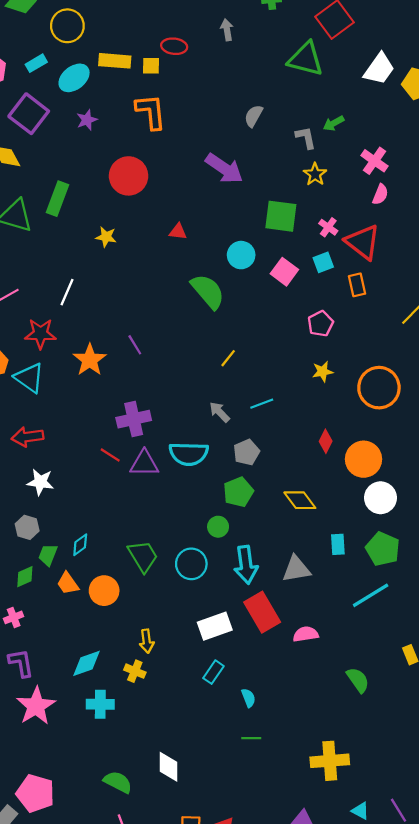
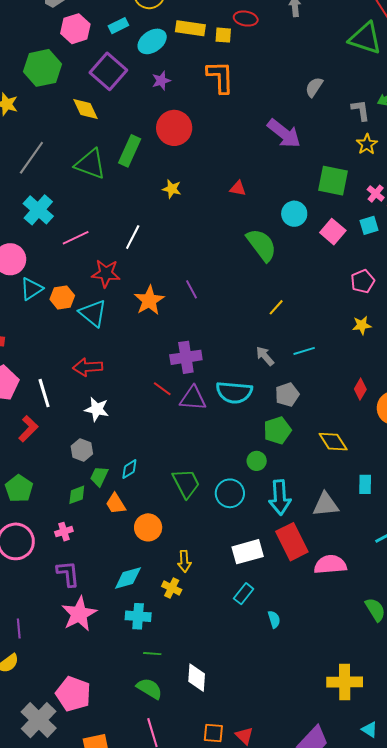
red circle: (129, 176) -> (174, 128), moved
orange circle: (104, 591) -> (148, 527), moved
pink semicircle: (306, 634) -> (330, 565), size x1.4
green line: (251, 738) -> (152, 654), moved

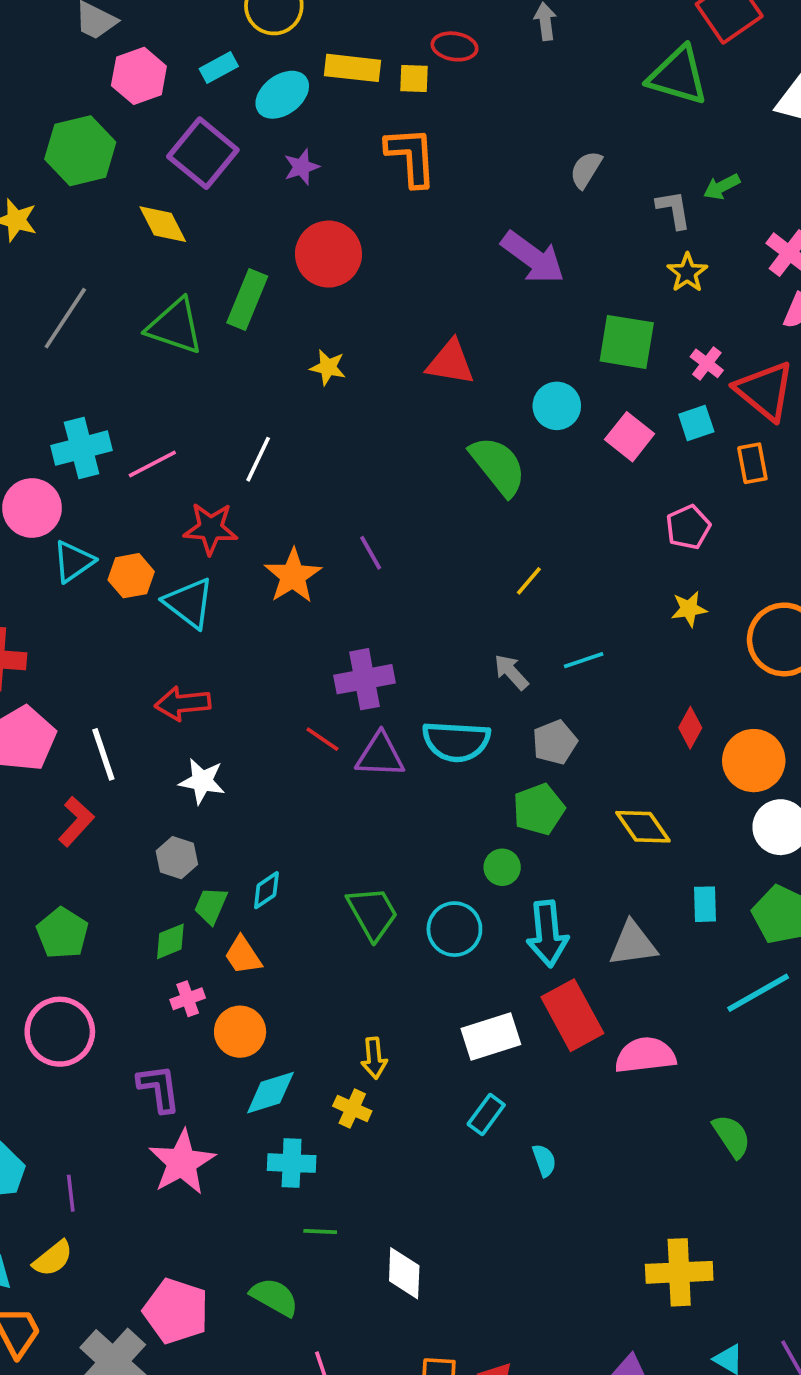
red triangle: (238, 188) -> (450, 362), size x1.6
cyan cross: (38, 210) -> (82, 448), moved, turned 36
orange circle: (148, 527) -> (240, 1032), moved
pink cross: (64, 532) -> (188, 999), moved
green semicircle: (149, 689) -> (274, 1297), moved

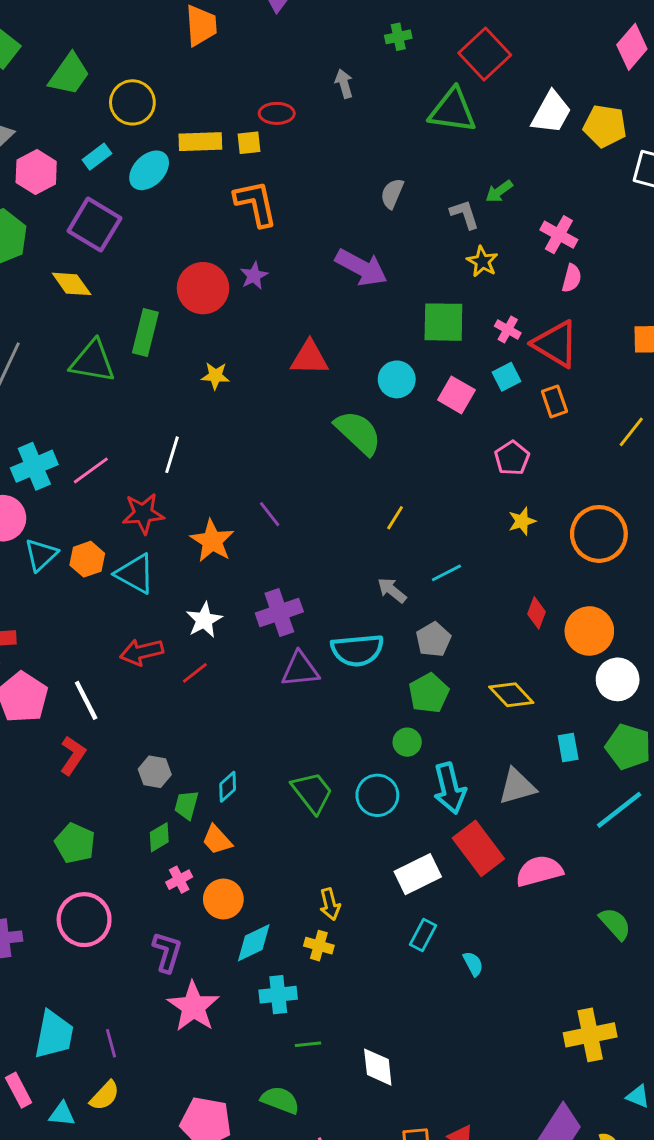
purple star: (302, 167) -> (254, 276), moved
red line: (322, 739) -> (195, 673), moved, turned -64
white star: (202, 781) -> (204, 620), moved, turned -30
purple L-shape: (159, 1088) -> (167, 952), turned 33

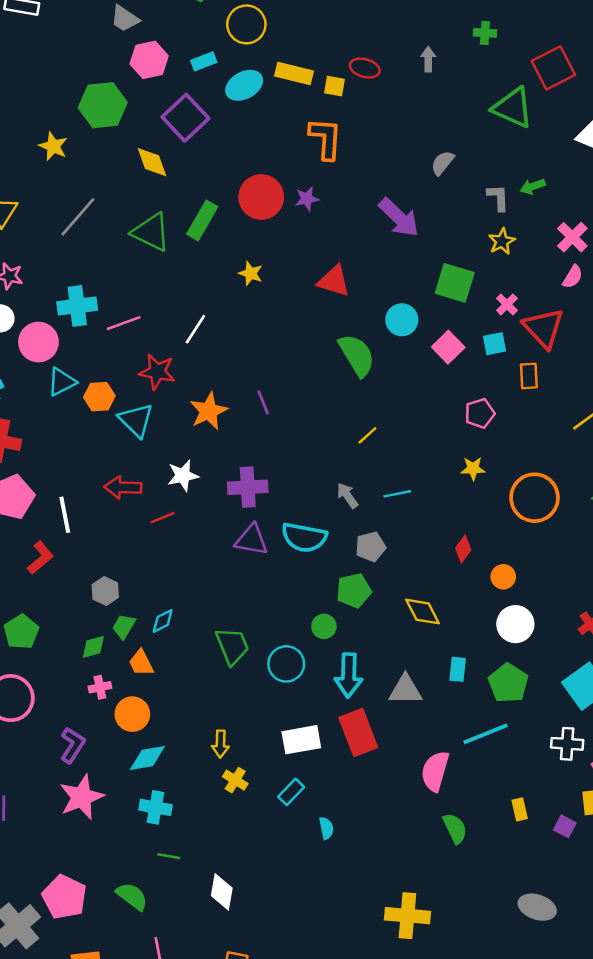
orange circle: (589, 631) -> (503, 577), size x0.6
pink semicircle: (539, 871) -> (435, 771), moved, turned -75
yellow cross: (319, 946) -> (235, 780), moved

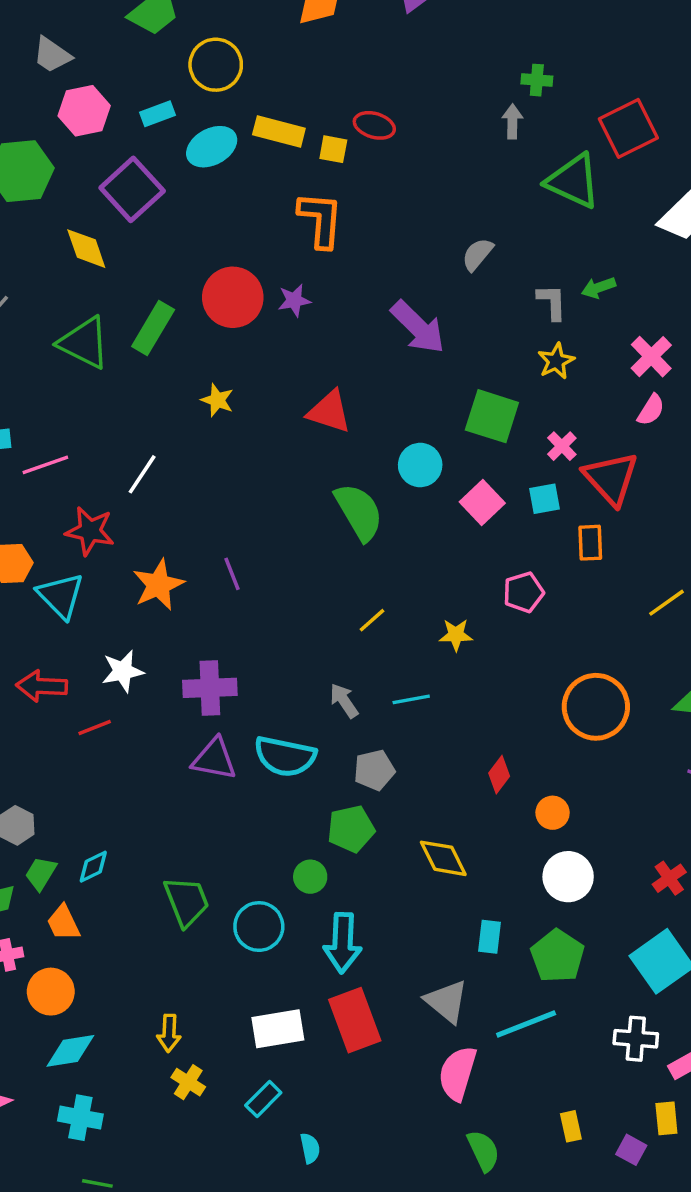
gray arrow: (428, 59) -> (512, 121), moved
yellow star: (473, 469) -> (456, 635), moved
gray triangle: (405, 690) -> (447, 1001), moved, turned 39

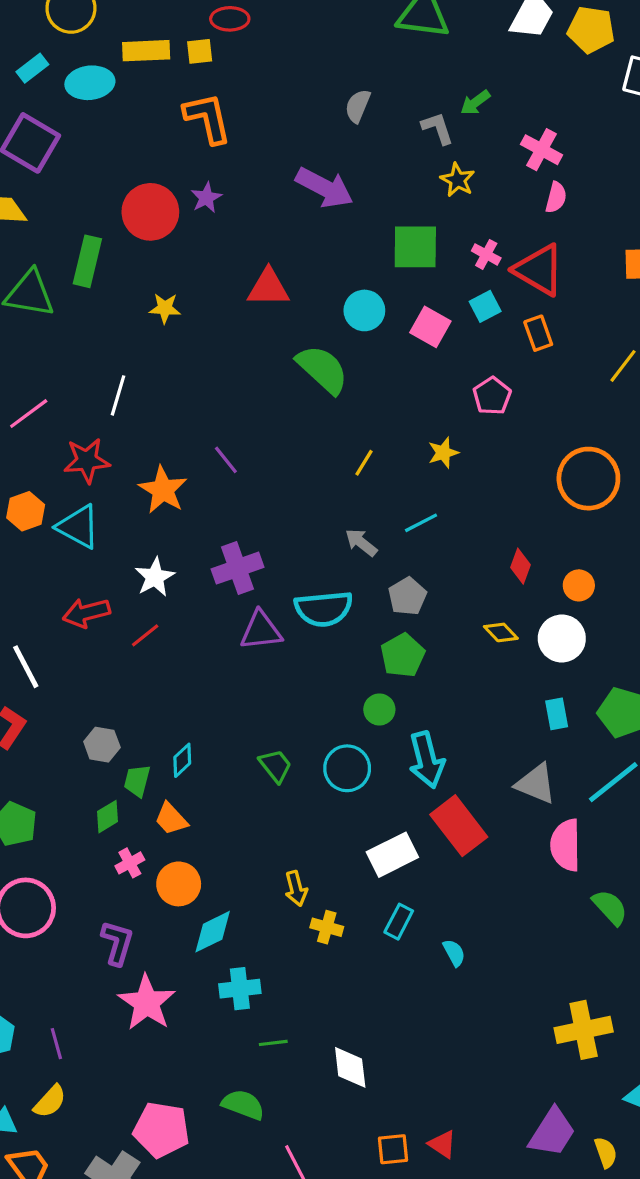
cyan ellipse: (212, 147) -> (90, 83), turned 39
yellow diamond: (443, 858) -> (501, 632), moved, size x0.7
white circle: (568, 877) -> (562, 638), moved
green trapezoid: (187, 901) -> (275, 766), size x0.7

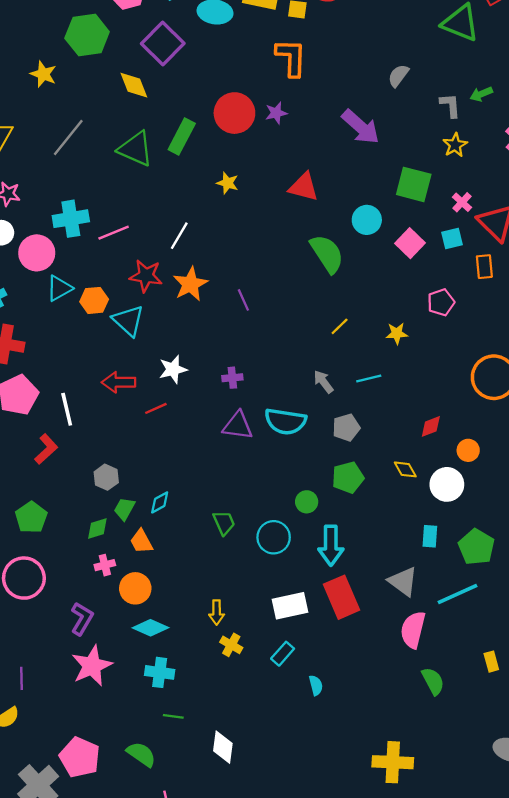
orange star: (163, 490) -> (190, 284), moved
red diamond: (521, 566) -> (431, 426), turned 35
purple cross: (238, 568) -> (232, 378), size x0.6
green pentagon: (403, 655) -> (348, 477), moved
cyan diamond: (213, 932) -> (151, 628), turned 36

